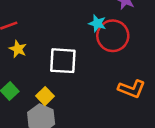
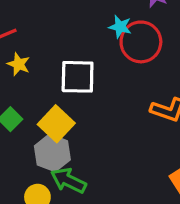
yellow square: (45, 96) -> (56, 124), size x1.5

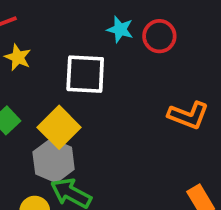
cyan star: (120, 27) -> (120, 29), moved
red circle: (141, 42) -> (159, 36), size x0.7

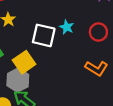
cyan star: (120, 29) -> (67, 27), moved
red circle: (159, 36) -> (98, 32), moved

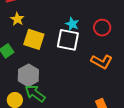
white square: (44, 35) -> (68, 40), moved
yellow square: (24, 62) -> (34, 39), moved, turned -35

